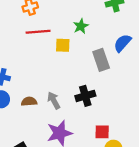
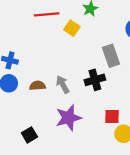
yellow square: (63, 45) -> (72, 28), turned 32
gray rectangle: (101, 60) -> (111, 56), moved

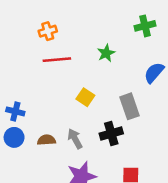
yellow square: (72, 28) -> (85, 97), moved

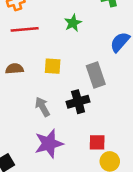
yellow square: (85, 97) -> (53, 66), turned -30
brown semicircle: (46, 140) -> (15, 69), moved

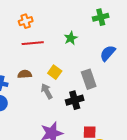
yellow square: (53, 66) -> (55, 72), turned 32
gray arrow: (42, 107) -> (47, 91), moved

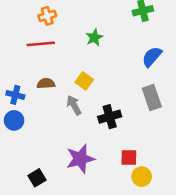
green star: (71, 38) -> (94, 38), moved
red line: (33, 43) -> (41, 44), moved
gray rectangle: (89, 79) -> (152, 97), moved

